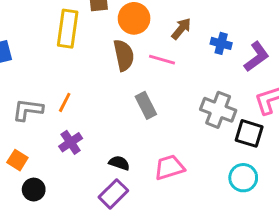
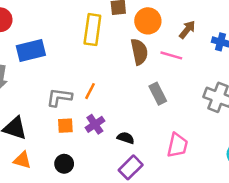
orange square: (17, 160) -> (65, 126), moved, turned -35
black semicircle: (119, 163) -> (126, 138), moved
pink trapezoid: (169, 167) -> (177, 145), turned 120

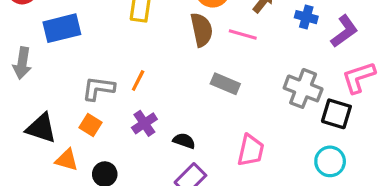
gray rectangle: (158, 94) -> (225, 84), turned -40
orange square: (65, 126) -> (90, 125), moved, turned 35
orange triangle: (22, 160) -> (67, 160), moved

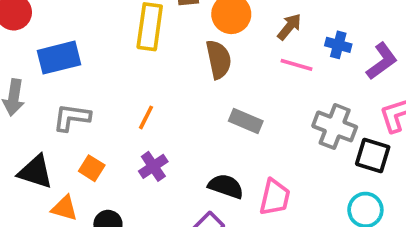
pink line: (243, 34) -> (297, 65), moved
gray L-shape: (98, 88) -> (72, 117), moved
black semicircle: (184, 141) -> (226, 186), moved, size x1.4

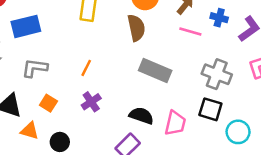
gray rectangle: (246, 121) -> (155, 70), size x1.4
black square: (373, 155) -> (210, 109), moved

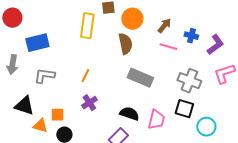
orange square: (48, 103) -> (57, 115), moved, turned -32

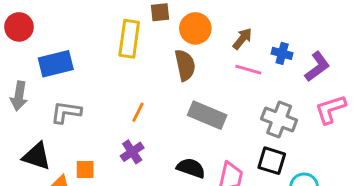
orange line: (85, 76) -> (138, 112), moved

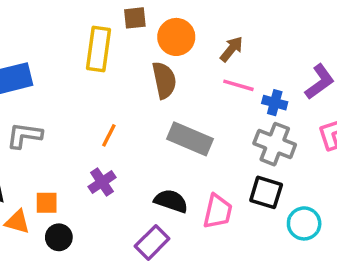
blue cross: (282, 53) -> (275, 103), moved

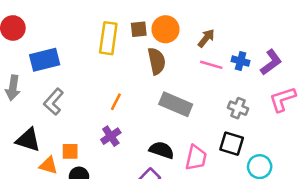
brown square: (135, 18) -> (139, 29), moved
blue cross: (275, 103) -> (241, 61), moved
gray L-shape: (24, 135) -> (54, 102), turned -56
gray cross: (275, 144) -> (238, 108), size x0.7

